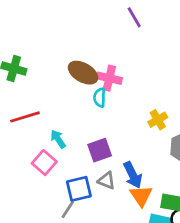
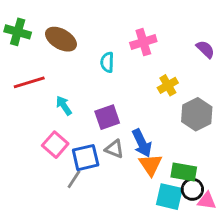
brown ellipse: (83, 73) -> (61, 39), moved
pink cross: (109, 78) -> (143, 42), moved, turned -30
pink square: (44, 163) -> (55, 145), moved

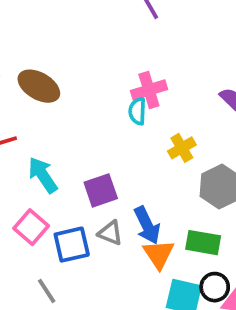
cyan semicircle: (107, 62) -> (137, 111), moved
cyan arrow: (64, 106) -> (43, 175), size x1.4
green rectangle: (184, 172) -> (203, 243), moved
gray line: (74, 179) -> (47, 291), moved, turned -66

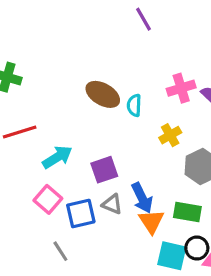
brown ellipse: (39, 86) -> (103, 94), moved
pink cross: (149, 90) -> (181, 88), moved
cyan arrow: (43, 175) -> (57, 157), turned 92

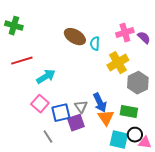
yellow cross: (170, 135) -> (118, 63), size x1.5
purple square: (104, 170) -> (76, 123), moved
gray triangle: (112, 204) -> (81, 107), turned 32

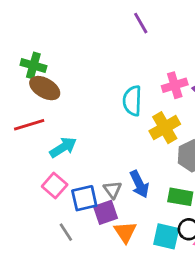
green cross: (14, 26) -> (33, 65), moved
brown ellipse: (75, 37) -> (45, 88), moved
cyan semicircle: (95, 44) -> (132, 101), size x1.5
orange triangle: (106, 118) -> (125, 232), moved

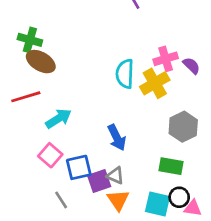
yellow cross: (165, 128) -> (155, 83), moved
blue arrow: (139, 184) -> (117, 138), moved
gray triangle: (113, 190) -> (115, 176), moved, turned -30

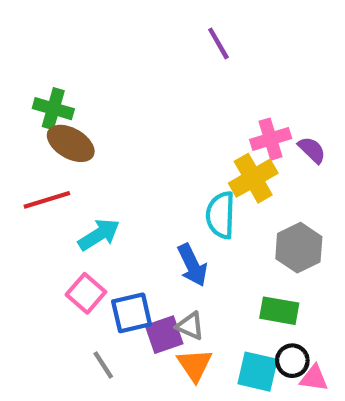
cyan semicircle: (125, 74) -> (221, 215), moved

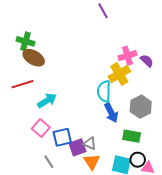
blue arrow: (192, 265) -> (111, 113), moved

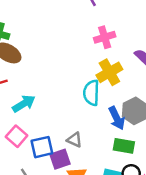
pink cross: (127, 56) -> (105, 37), moved
blue arrow: (111, 113) -> (117, 118), moved
gray triangle: (90, 143) -> (74, 140), moved

